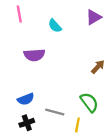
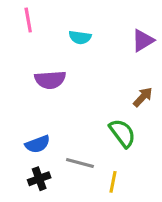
purple triangle: (94, 17) -> (143, 40), moved
cyan semicircle: (55, 26) -> (80, 37), turned -40
green semicircle: (89, 102) -> (122, 133), moved

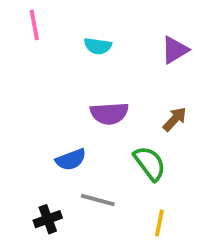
purple semicircle: (50, 80) -> (109, 113), moved
blue semicircle: (38, 144) -> (71, 160), moved
yellow line: (113, 182) -> (159, 223), moved

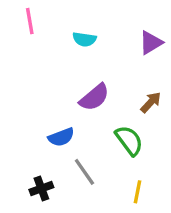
purple semicircle: (109, 113) -> (94, 97), turned -36
gray line: (98, 200) -> (84, 172), turned 40

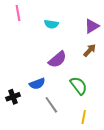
brown arrow: (151, 102) -> (90, 50), moved
black cross: (41, 188) -> (13, 97), moved

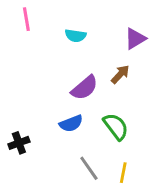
brown arrow: (90, 50) -> (120, 74), moved
blue semicircle: (37, 84) -> (71, 124), moved
gray line: (51, 105) -> (89, 168), moved

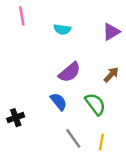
brown arrow: (120, 74) -> (111, 75), moved
blue semicircle: (71, 124) -> (59, 102), turned -108

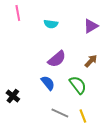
black cross: (16, 118) -> (13, 96), turned -32
gray line: (73, 138) -> (60, 113), turned -30
yellow line: (101, 142) -> (83, 116), turned -32

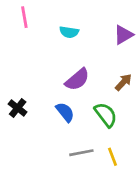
black cross: (13, 96) -> (18, 108), moved
gray line: (60, 113) -> (81, 153), turned -36

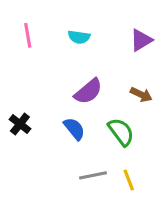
pink line: (24, 17) -> (28, 35), moved
brown arrow: (123, 82) -> (141, 95), turned 72

